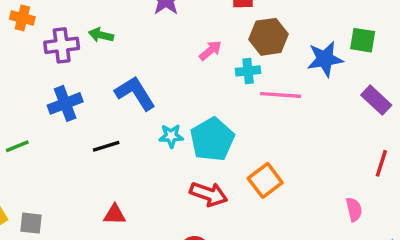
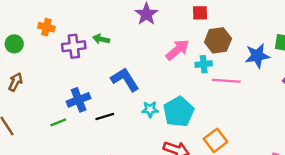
pink arrow: (210, 50) -> (177, 50), size x1.5
blue cross: (65, 103) -> (79, 100), moved
green line: (17, 146) -> (58, 122), moved

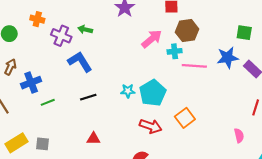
purple cross: (74, 46) -> (61, 36), turned 30
blue star: (257, 56) -> (228, 58), moved
blue L-shape: (125, 80) -> (80, 62), moved
blue cross: (79, 100) -> (31, 83), moved

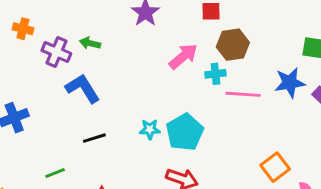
green line: (48, 102) -> (55, 173), moved
orange square: (185, 118) -> (275, 167), moved

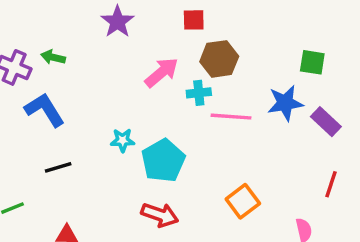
cyan star: (150, 129) -> (123, 140), moved
orange square: (275, 167) -> (243, 201), moved

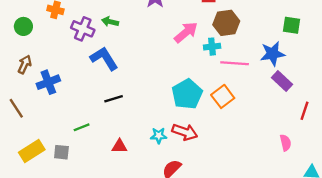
purple rectangle: (326, 122) -> (282, 81), moved
cyan star: (123, 140) -> (159, 136), moved
orange square: (243, 201) -> (223, 96), moved

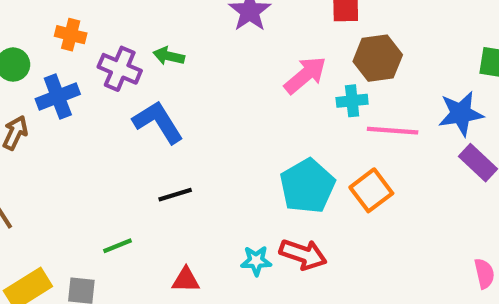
blue cross: (48, 82) -> (58, 97), moved

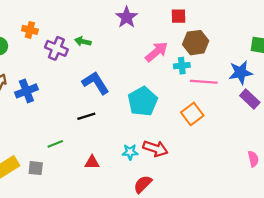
blue cross: (58, 97) -> (26, 91), moved
blue L-shape: (158, 122) -> (96, 83), moved
cyan pentagon: (307, 186) -> (143, 101), moved

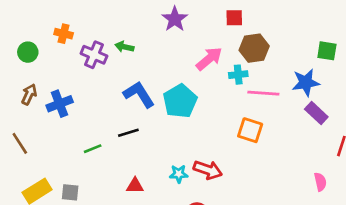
cyan pentagon: (143, 101) -> (180, 101), moved
orange square: (192, 114) -> (250, 130), turned -35
green line: (55, 144) -> (93, 149), moved

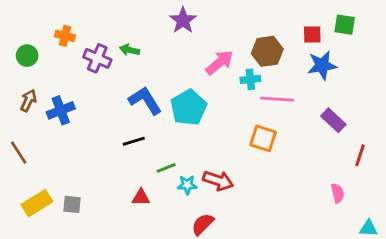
red square: (234, 18) -> (312, 34), moved
green square: (327, 51) -> (345, 25), moved
blue star: (306, 83) -> (322, 65), moved
green line: (93, 149) -> (166, 168), moved

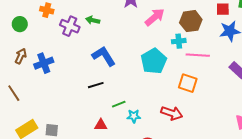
pink arrow: (220, 63) -> (155, 17), moved
cyan pentagon: (189, 108) -> (154, 61), moved
red arrow: (218, 181) -> (172, 113), moved

